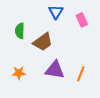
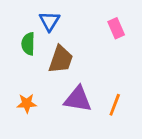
blue triangle: (56, 12) -> (49, 21), moved
brown trapezoid: (43, 42) -> (61, 59), turned -35

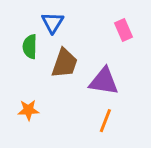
purple triangle: (78, 99) -> (104, 81), moved
orange line: (115, 105) -> (105, 121), moved

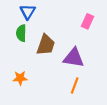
blue triangle: (53, 22) -> (28, 12), moved
pink rectangle: (124, 30) -> (87, 21), turned 48

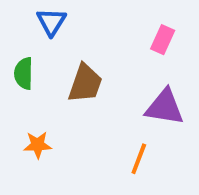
green semicircle: (21, 33) -> (24, 73), moved
purple triangle: (74, 58) -> (165, 107), moved

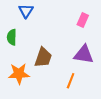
brown trapezoid: (85, 83) -> (43, 57), moved
orange star: (38, 145) -> (19, 74), size x1.5

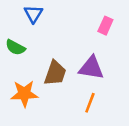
green semicircle: (12, 37) -> (15, 47), turned -63
purple triangle: (84, 54) -> (91, 68), moved

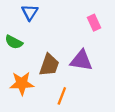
pink rectangle: (105, 26) -> (94, 23), turned -49
orange line: (90, 103) -> (62, 96), moved

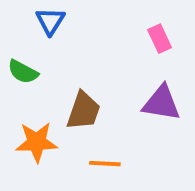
purple triangle: (81, 60) -> (162, 103), moved
orange line: (62, 96) -> (105, 164), turned 72

